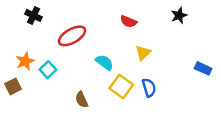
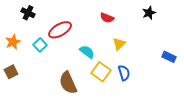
orange star: (25, 61) -> (13, 42), moved
cyan square: (48, 70) -> (40, 45), moved
brown semicircle: (82, 100) -> (68, 83), size x1.6

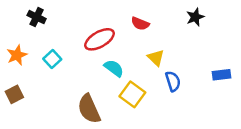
red ellipse: (60, 30) -> (100, 39), moved
yellow triangle: (119, 44) -> (156, 58), turned -32
blue rectangle: (169, 57) -> (221, 75), turned -32
blue semicircle: (124, 73) -> (173, 81), moved

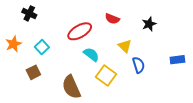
black star: (195, 17) -> (149, 24), moved
brown square: (14, 94) -> (33, 72), moved

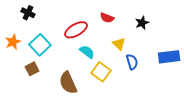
cyan square: (42, 47) -> (40, 45), size x1.5
blue rectangle: (177, 60) -> (169, 57), size x1.5

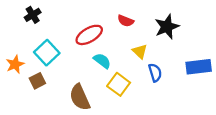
black cross: (28, 13) -> (33, 15), turned 32
black star: (142, 23) -> (167, 27), size x1.5
orange star: (13, 42) -> (15, 64), moved

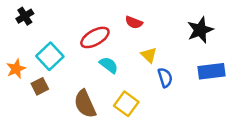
black cross: (33, 15) -> (25, 16), moved
black star: (167, 27) -> (200, 30), moved
yellow square: (119, 84) -> (126, 104), moved

